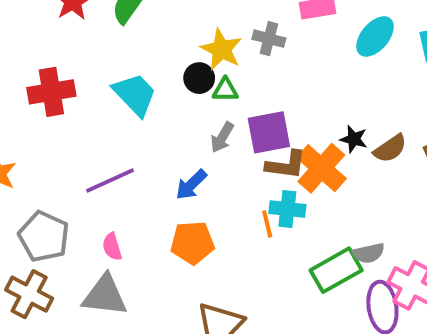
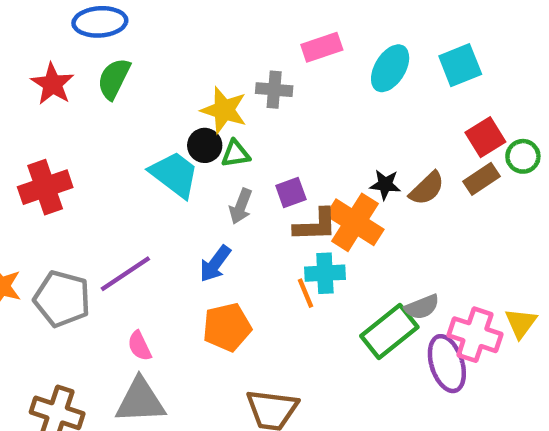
cyan trapezoid: (135, 94) -> (174, 174), moved
purple square: (269, 132) -> (291, 192), size x0.6
gray pentagon: (44, 236) -> (62, 299), moved

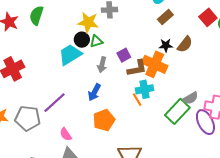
cyan trapezoid: (174, 174) -> (70, 55), turned -60
brown rectangle: (482, 179) -> (165, 17), moved

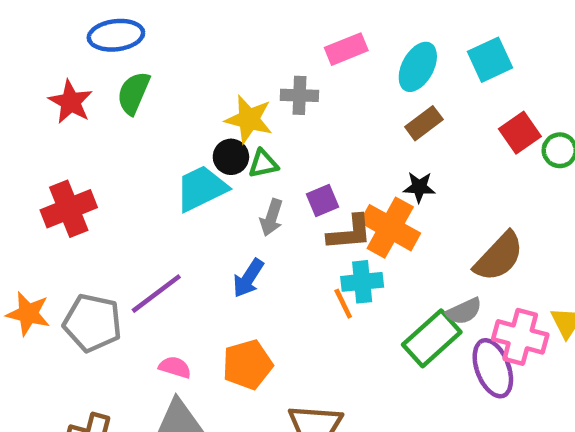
brown semicircle: (185, 44) -> (499, 257), moved, size x1.4
orange pentagon: (104, 120) -> (247, 365), moved
pink semicircle: (66, 134) -> (175, 367), turned 136

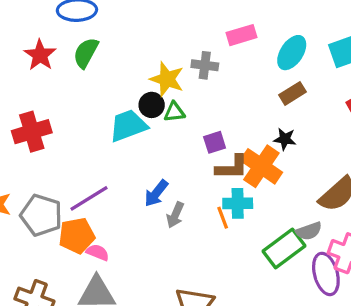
gray arrow: (271, 218) -> (175, 215), moved
orange pentagon: (247, 365) -> (77, 236), moved

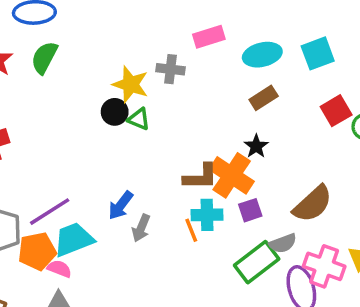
cyan ellipse: (292, 53) -> (262, 55), turned 44
green triangle: (174, 112) -> (139, 119), turned 30
cyan trapezoid: (128, 126) -> (74, 239), moved
black star: (285, 139) -> (256, 146), turned 30
purple square: (215, 142) -> (250, 210), moved

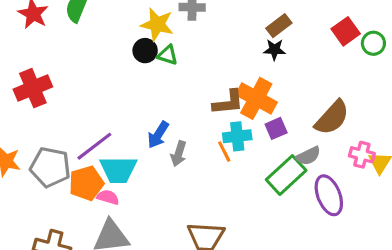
black star: (256, 146) -> (274, 50), moved, turned -30
cyan trapezoid: (74, 239) -> (118, 170), turned -153
pink cross: (324, 266) -> (362, 155), moved, size x0.7

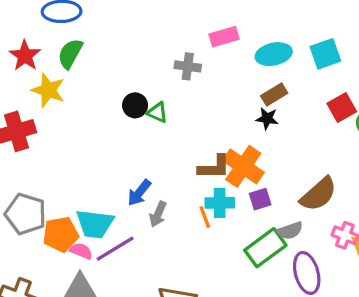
yellow star: (157, 24) -> (48, 90), moved
purple line: (94, 146) -> (115, 249), moved

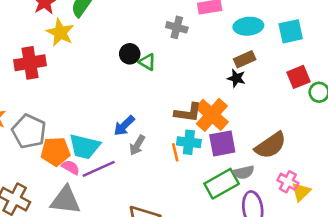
purple square: (260, 199) -> (222, 143), size x1.5

